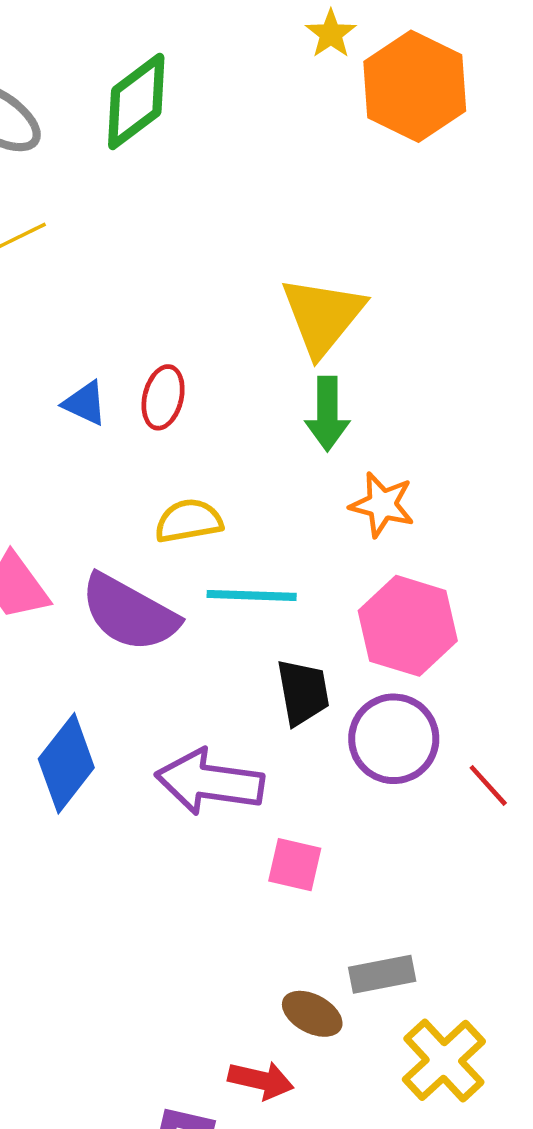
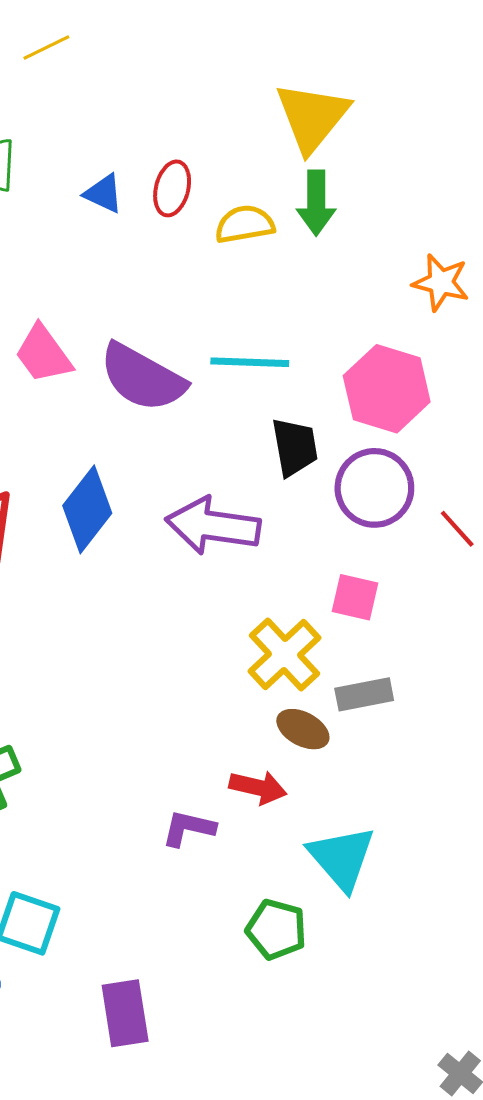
orange star: (382, 505) -> (441, 282), moved
yellow semicircle: (189, 521) -> (245, 224), moved
pink square: (295, 865) -> (355, 597), moved
yellow cross: (444, 1060) -> (285, 654), moved

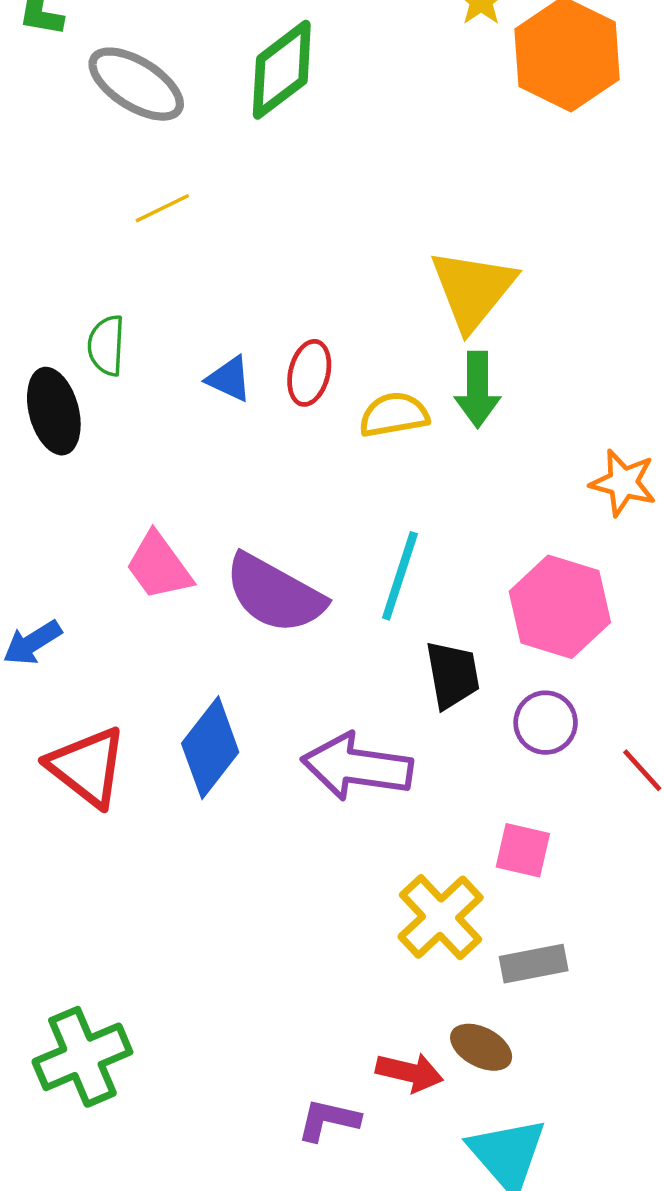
cyan line: (250, 362) -> (400, 576), turned -74
purple circle: (374, 488) -> (546, 723), size x0.7
brown ellipse: (303, 729) -> (481, 1047), moved

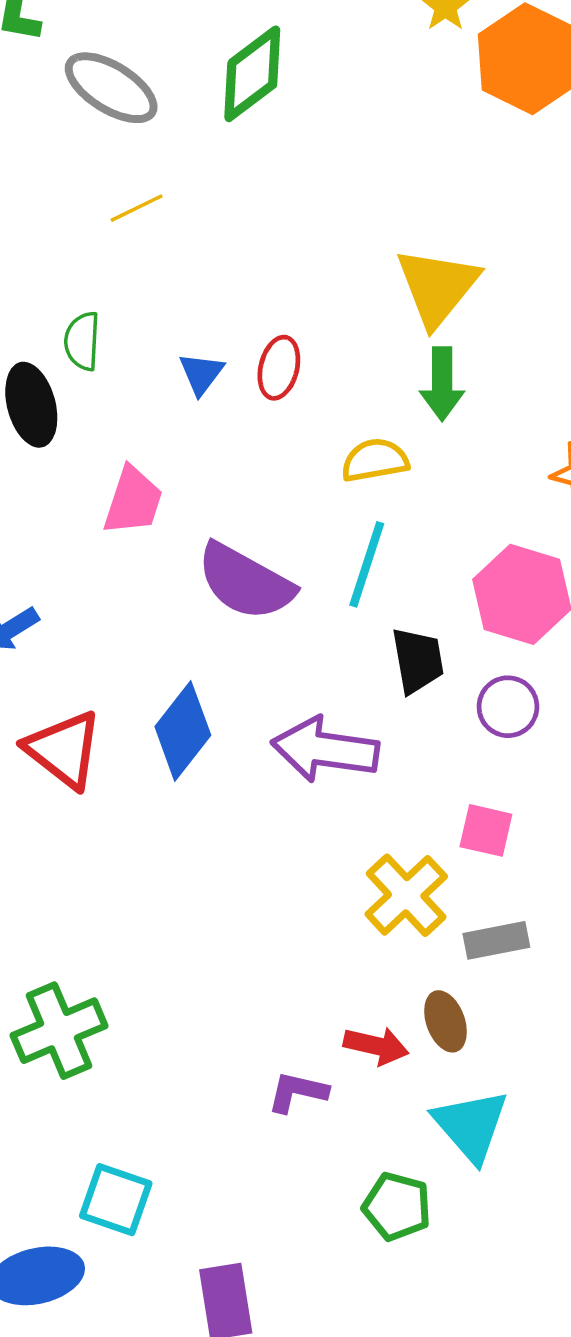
blue triangle: (229, 379) -> (201, 373), turned 42
yellow semicircle: (394, 415) -> (375, 460), moved
pink trapezoid: (159, 566) -> (133, 501), moved, turned -126
brown ellipse: (481, 1047) -> (445, 1021), turned 42

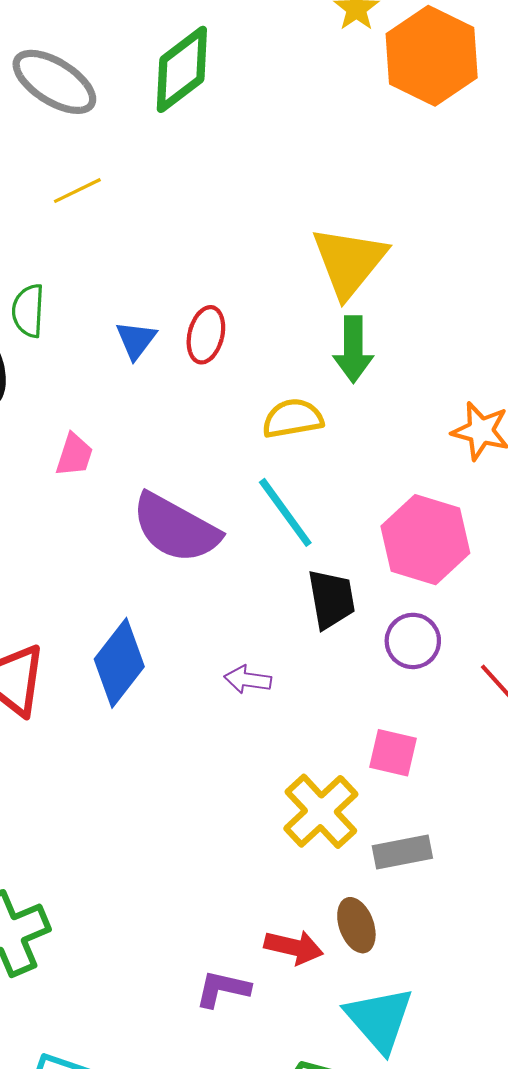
pink trapezoid: (133, 501) -> (74, 455), size x0.7
cyan line: (367, 564) -> (285, 512), turned -54
purple arrow: (325, 750) -> (248, 680), size x0.5

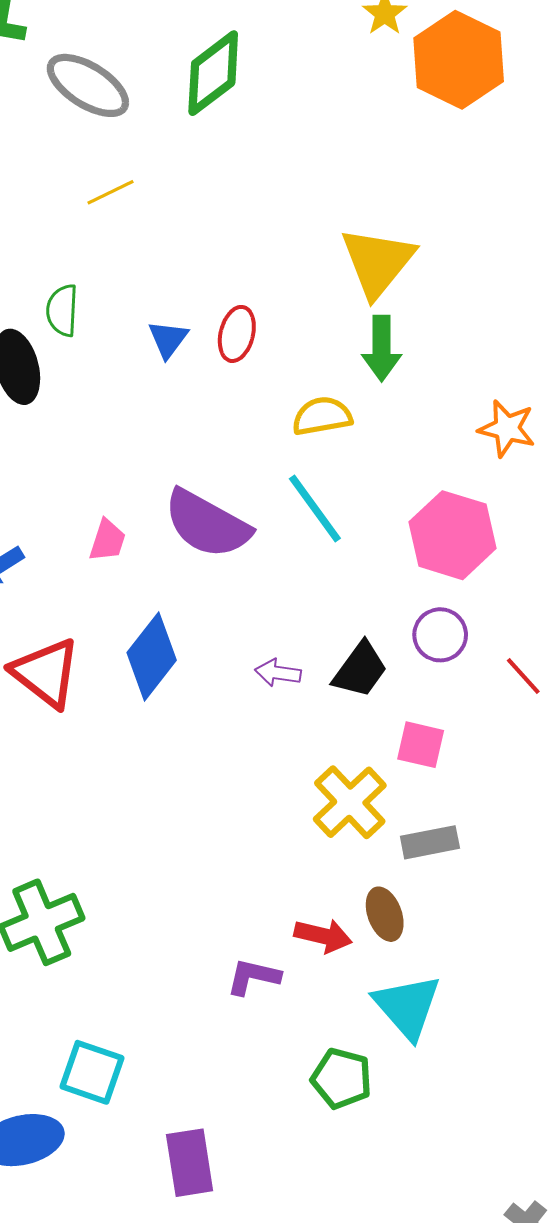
pink trapezoid: (74, 455) -> (107, 540), moved
black trapezoid: (331, 599) -> (360, 670), moved, turned 46

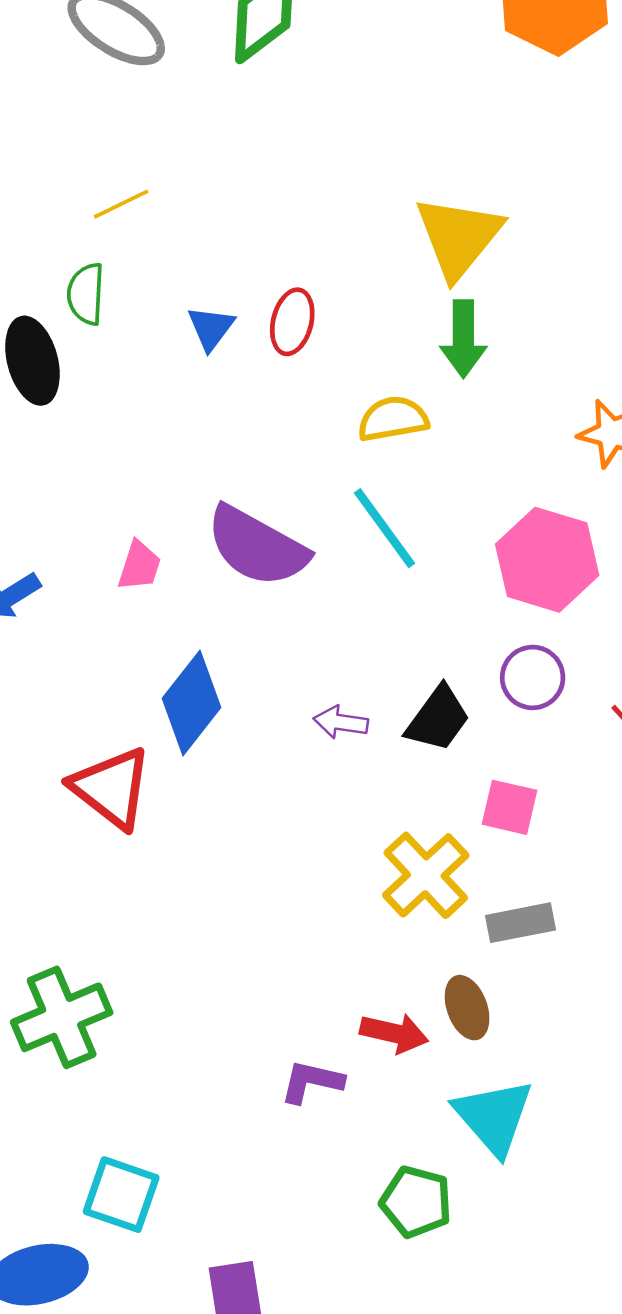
yellow line: (111, 192) -> (121, 204), moved
red triangle: (46, 673) -> (111, 788), moved

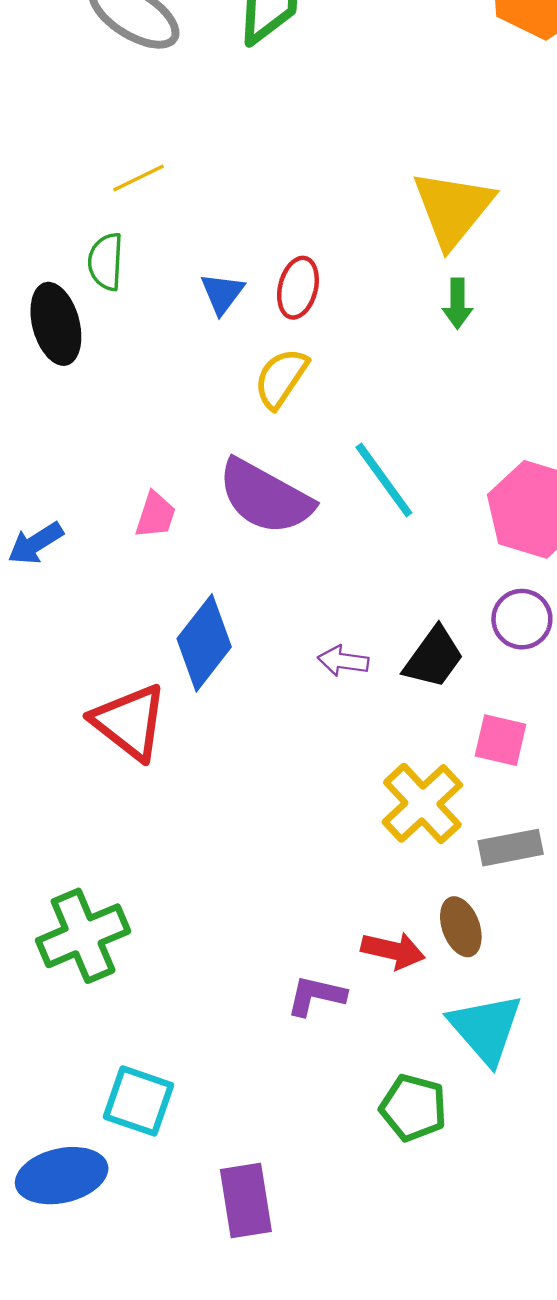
green arrow: (463, 339) -> (457, 304), size x0.7
yellow semicircle: (393, 419) -> (281, 378), moved, turned -46

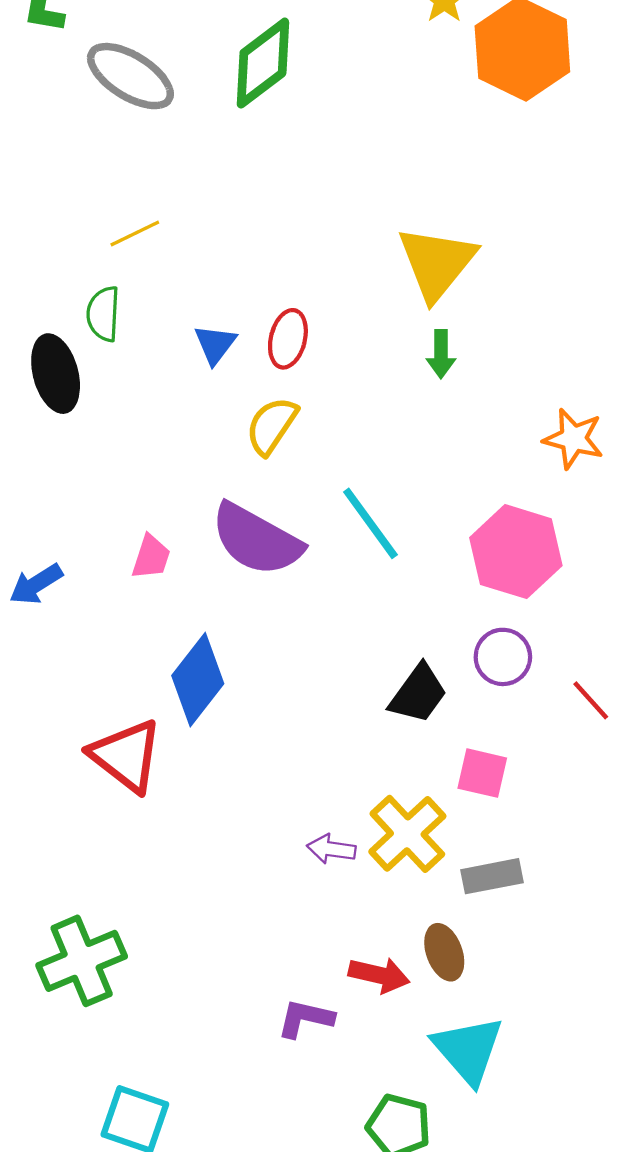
purple arrow: (343, 661) -> (331, 849), moved

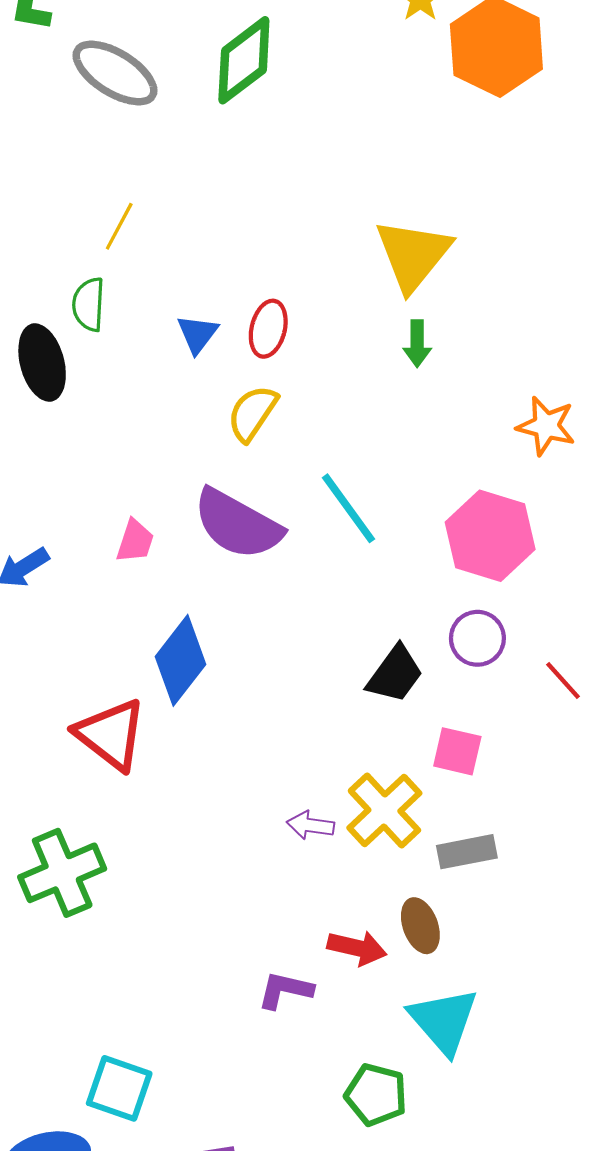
yellow line: (135, 233) -> (119, 226), turned -36
green cross: (82, 961) -> (62, 873), moved

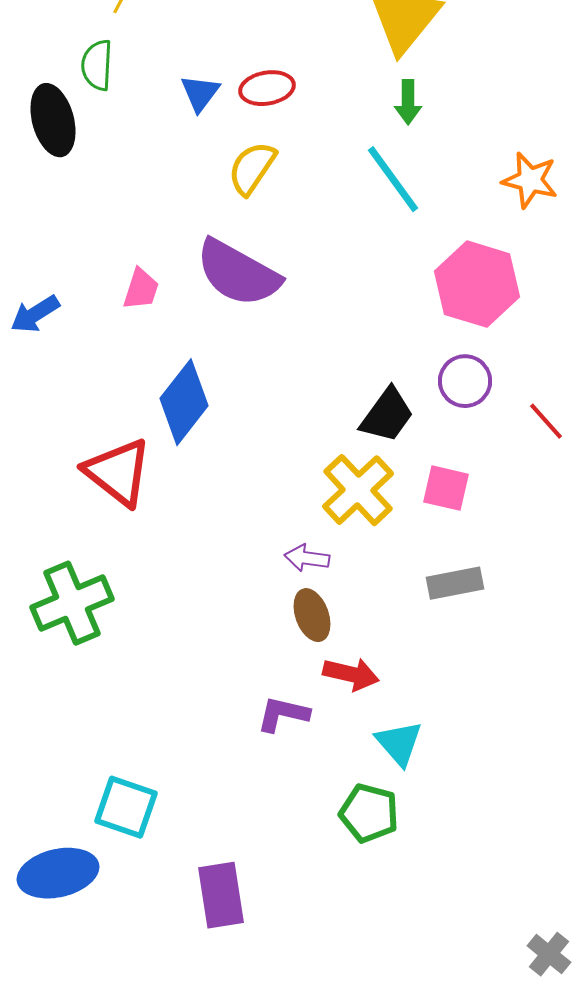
red ellipse: (268, 329) -> (267, 88), turned 66
cyan line: (349, 508) -> (393, 179), moved
yellow cross: (384, 810) -> (358, 490), moved
brown ellipse: (420, 926) -> (312, 615), moved
cyan triangle: (444, 1021) -> (399, 743), moved, size x0.7

